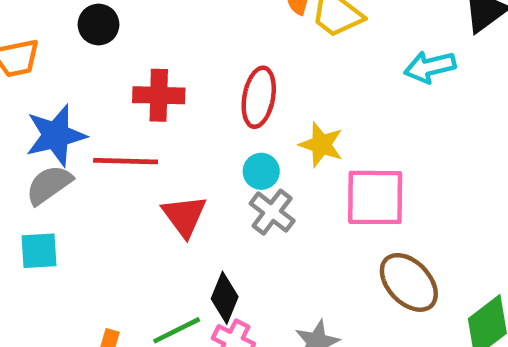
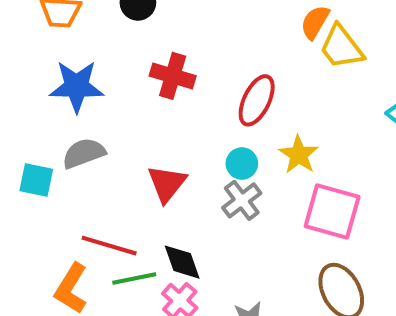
red line: (126, 161) -> (109, 246), moved
gray semicircle: (49, 185) -> (84, 153), moved
black diamond: (225, 298) -> (182, 262), turned -57

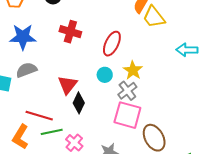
gray cross: (242, 200) -> (127, 91), moved
pink square: (332, 212) -> (127, 115), moved
black diamond: (182, 262) -> (79, 103), moved, turned 45

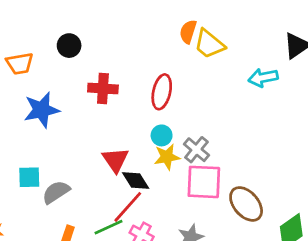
gray semicircle: (26, 70) -> (56, 192), moved
yellow star: (133, 70) -> (167, 157), moved, turned -30
black diamond: (79, 103) -> (136, 181), turned -45
red line: (39, 116) -> (128, 207), moved, turned -52

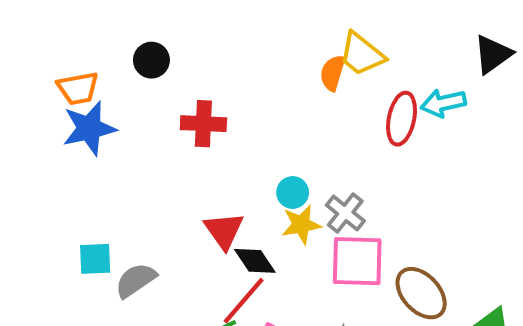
orange semicircle: (188, 32) -> (333, 73), moved
red ellipse: (162, 92) -> (402, 119), moved
blue star: (42, 110) -> (89, 128), moved

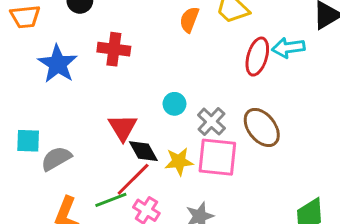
orange semicircle: (333, 73) -> (189, 20), moved
blue star: (89, 128) -> (58, 64), moved, turned -30
yellow star: (301, 225) -> (179, 162), moved
brown ellipse: (421, 293) -> (262, 127), moved

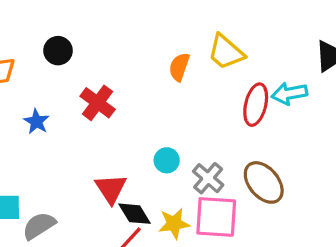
red cross: (114, 49) -> (98, 103), turned 32
blue star: (58, 64) -> (36, 122), size x0.6

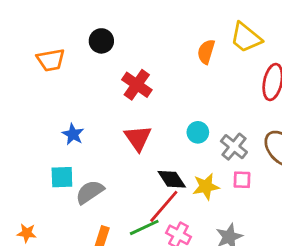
blue star: (36, 122) -> (73, 134), moved
red triangle: (111, 189) -> (138, 138), moved
pink square: (216, 217) -> (242, 180), size x0.5

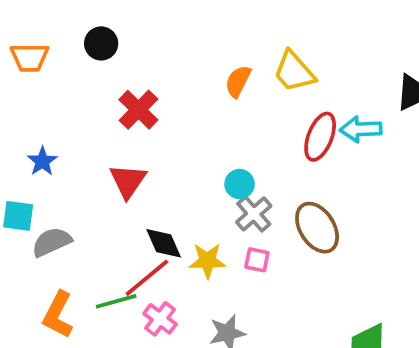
cyan circle: (198, 132) -> (240, 184), moved

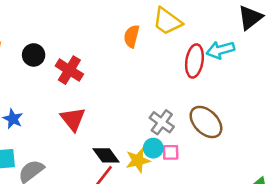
black circle: (101, 43) -> (34, 55), moved
cyan circle: (240, 184) -> (153, 148), moved

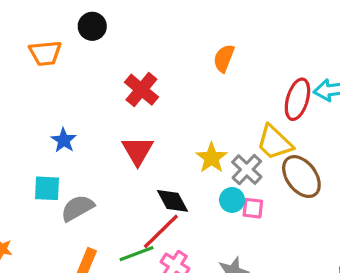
yellow trapezoid: (167, 21) -> (274, 142), moved
black circle: (34, 55) -> (92, 26), moved
yellow star: (138, 160) -> (212, 158), moved, turned -30

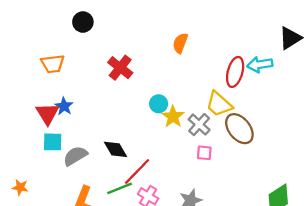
orange trapezoid: (45, 53) -> (53, 64), moved
red triangle: (138, 151) -> (47, 114), moved
cyan circle: (232, 200) -> (159, 104), moved
black diamond: (172, 201) -> (115, 149), moved

